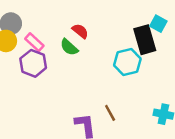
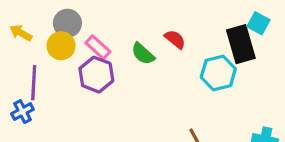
red semicircle: (80, 31) -> (175, 39), moved

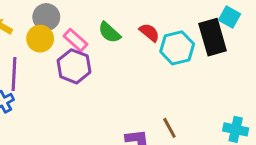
green semicircle: (143, 54) -> (109, 32), moved
cyan hexagon: (218, 73) -> (177, 48), moved

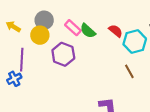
pink rectangle: (76, 40) -> (73, 28), moved
brown line: (169, 128) -> (129, 71), moved

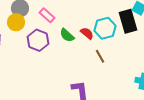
green semicircle: (88, 31) -> (67, 35), moved
red semicircle: (116, 31) -> (87, 33), moved

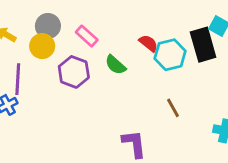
red semicircle: (87, 33) -> (148, 43), moved
brown line: (100, 56) -> (173, 108), moved

